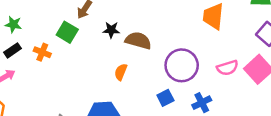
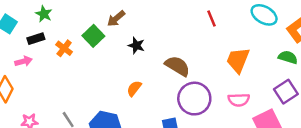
brown semicircle: (138, 41) -> (177, 66), moved
pink semicircle: (227, 68) -> (239, 100), moved

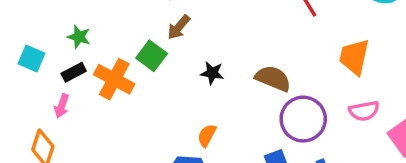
black star: (136, 46) -> (212, 73), moved
orange cross: (64, 48) -> (114, 79), size x1.6
pink arrow: (23, 61) -> (62, 106), turned 133
orange semicircle: (134, 88) -> (207, 135), moved

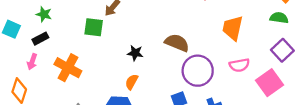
green square: (152, 56) -> (94, 27), turned -30
black star: (212, 73) -> (135, 53), moved
orange cross: (114, 79) -> (68, 68), moved

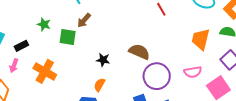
green star: (44, 14) -> (44, 24), moved
orange trapezoid: (233, 28) -> (201, 39), moved

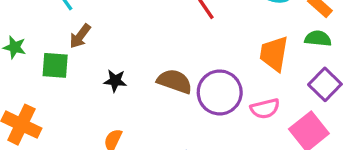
black star: (103, 60) -> (115, 81), moved
purple circle: (157, 76) -> (220, 92), moved

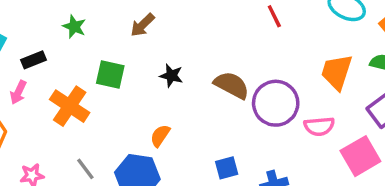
green square: (55, 65) -> (110, 74), moved

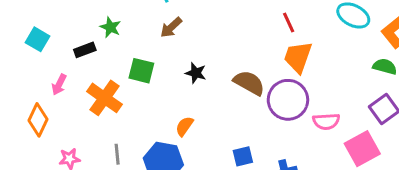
black rectangle: (34, 60) -> (85, 50), moved
orange trapezoid: (337, 72) -> (298, 57), moved
gray line: (85, 169) -> (117, 154), turned 30

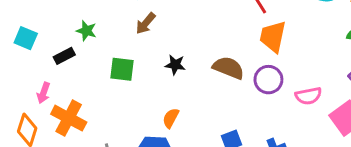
cyan square: (38, 39) -> (26, 38), moved
orange cross: (105, 98) -> (69, 118), moved
purple circle: (288, 100) -> (268, 80), size x0.7

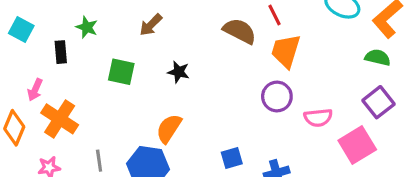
black rectangle: (64, 56) -> (61, 52), turned -72
brown semicircle: (228, 68) -> (240, 31), moved
orange semicircle: (171, 118) -> (169, 129), size x1.4

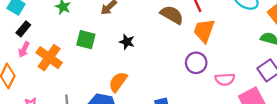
black rectangle: (61, 52) -> (23, 29), moved, turned 42
orange cross: (60, 119) -> (49, 58), moved

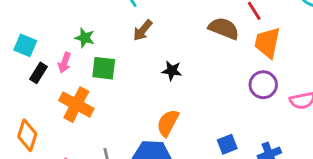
green square: (86, 40) -> (104, 68), moved
pink arrow: (24, 50) -> (65, 63), moved

